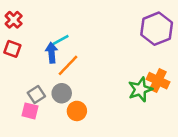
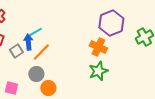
orange cross: (158, 81) -> (98, 47), moved
gray square: (36, 95) -> (16, 51), moved

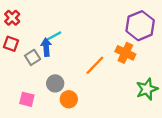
orange line: (41, 52) -> (95, 65), moved
green star: (98, 71) -> (147, 89), moved

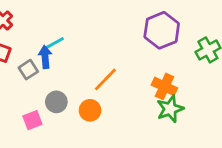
orange cross: (125, 53) -> (164, 86), moved
pink square: (27, 99) -> (32, 120), moved, turned -35
orange circle: (69, 99) -> (90, 110), moved

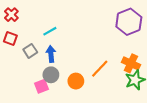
blue arrow: (45, 57) -> (51, 54), moved
orange line: (105, 79) -> (100, 69), moved
pink square: (32, 120) -> (42, 86), moved

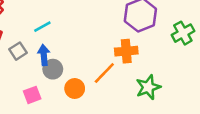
orange cross: (131, 63) -> (126, 51), moved, turned -30
gray circle: (51, 75) -> (53, 69), moved

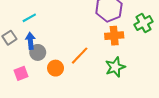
orange cross: (126, 51) -> (114, 36), moved

